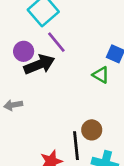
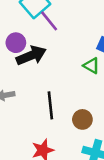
purple line: (56, 42) -> (49, 21), moved
black line: (76, 146) -> (50, 105), moved

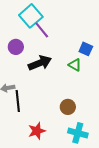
black arrow: (31, 55) -> (40, 63), moved
black line: (50, 105) -> (18, 101), moved

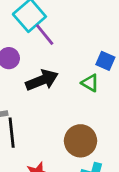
brown circle: (68, 107) -> (80, 141), size x1.5

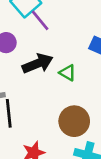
green triangle: (90, 83) -> (68, 73), moved

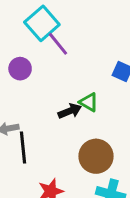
black arrow: (38, 64) -> (70, 111), moved, size x0.7

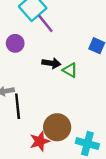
black arrow: (70, 111) -> (51, 63), moved, turned 30
brown circle: (96, 156) -> (57, 127), moved

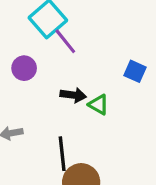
black line: (18, 106) -> (62, 154), moved

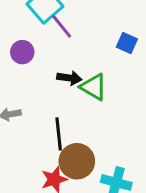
blue square: (135, 71) -> (127, 43), moved
green triangle: (99, 105) -> (94, 87), size x1.4

